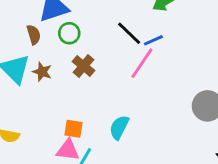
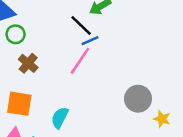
black line: (129, 33) -> (81, 25), moved
orange square: (74, 129) -> (19, 104), moved, size x1.5

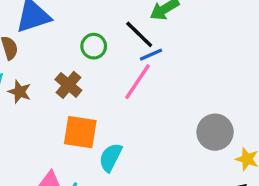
green circle: (16, 34) -> (94, 46), moved
orange square: (19, 104) -> (80, 132), moved

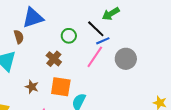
brown star: (20, 92) -> (32, 87), moved
gray circle: (215, 132) -> (126, 59), moved

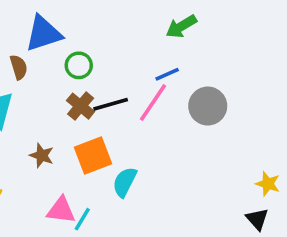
black line: (96, 29) -> (111, 104), moved, turned -60
green circle: (69, 36) -> (79, 65), moved
orange square: (61, 87) -> (93, 155), turned -30

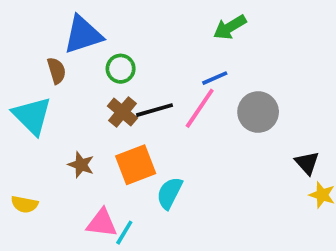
black triangle: (257, 219) -> (307, 163), moved

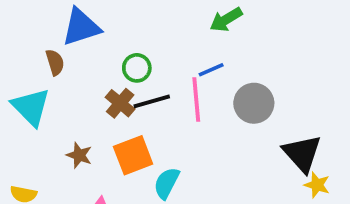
green circle: (121, 69) -> (137, 68), moved
pink line: (200, 108) -> (196, 99), turned -39
black triangle: (307, 163) -> (302, 153), size x1.6

